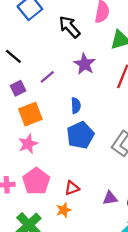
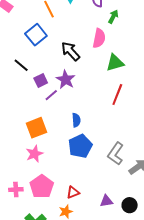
black line: (13, 56) -> (21, 65), moved
purple star: (85, 64) -> (66, 80), moved
purple square: (18, 88) -> (41, 81), moved

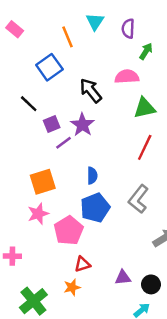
pink semicircle: (99, 38) -> (127, 77), turned -108
gray L-shape: (116, 154) -> (138, 199), moved
pink pentagon: (42, 187) -> (69, 230), moved

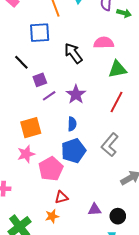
green arrow: (146, 51) -> (124, 13), moved, turned 72
blue square: (49, 67) -> (40, 33), turned 30
purple star: (82, 125) -> (76, 94), moved

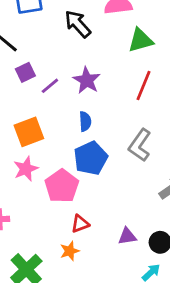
purple square: (40, 80) -> (25, 72), moved

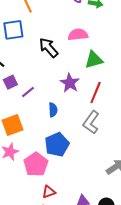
purple star: (87, 80) -> (70, 83), moved
blue semicircle: (85, 121) -> (53, 110), moved
gray L-shape: (140, 145) -> (91, 122), moved

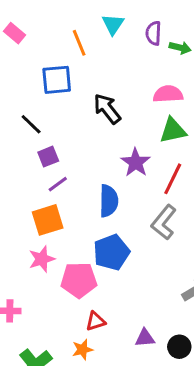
pink semicircle: (78, 35) -> (168, 94), moved
purple line: (28, 92) -> (58, 184), moved
blue semicircle: (53, 110) -> (109, 201), size x1.5
pink pentagon: (36, 164) -> (79, 280), turned 30

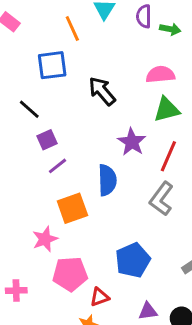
orange square: (48, 220) -> (72, 208), moved
blue pentagon: (111, 252) -> (133, 260), moved
pink pentagon: (79, 280) -> (70, 274), moved

